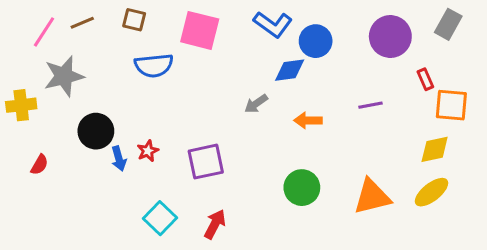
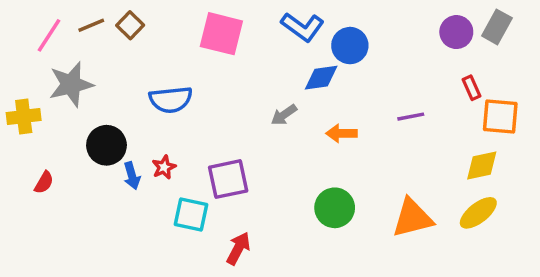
brown square: (134, 20) -> (130, 25), moved, turned 30
purple circle: (390, 37) -> (456, 32), moved, size x0.7
blue semicircle: (154, 66) -> (171, 100), moved
cyan square: (160, 218) -> (191, 215), moved, turned -32

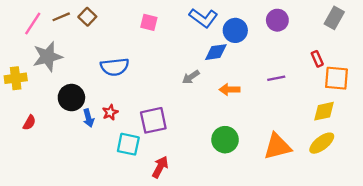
purple circle: (456, 32) -> (277, 20), moved
pink square: (221, 34) -> (149, 22), size x0.6

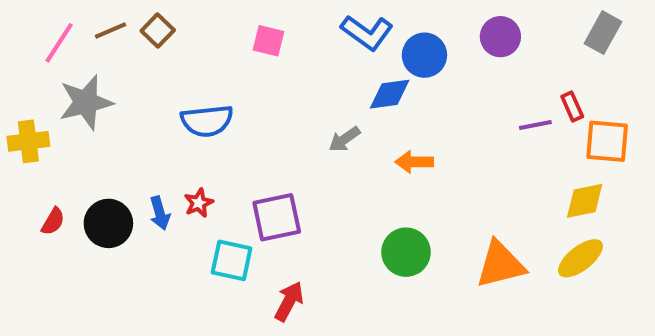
purple line: (276, 78) -> (535, 125), moved
black circle: (71, 98) -> (108, 223), moved

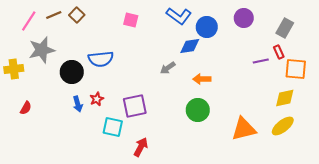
gray rectangle: (603, 33) -> (285, 28), moved
black circle: (108, 223) -> (72, 72), moved
green circle: (406, 252) -> (198, 110), moved

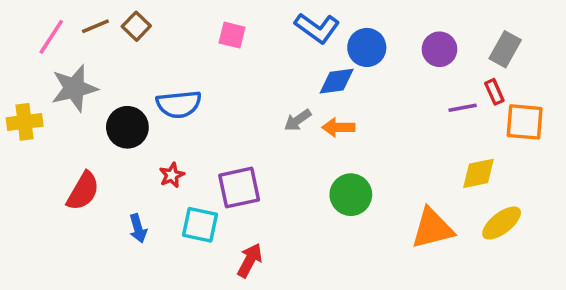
purple circle: (244, 18) -> (439, 49), moved
orange arrow: (202, 79) -> (338, 127), moved
yellow diamond: (285, 98) -> (478, 173), moved
blue arrow: (78, 104) -> (138, 228), moved
red semicircle: (26, 108) -> (83, 191), moved, size x1.6

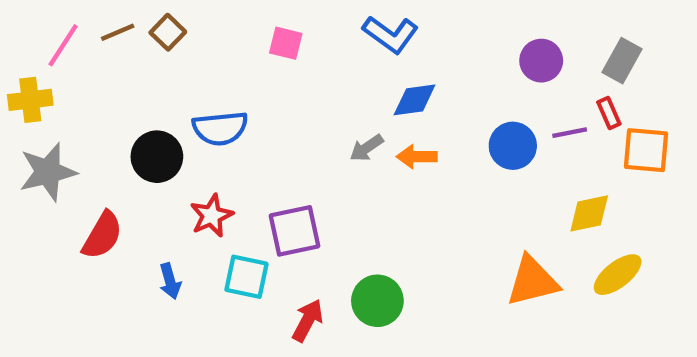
blue circle: (367, 47) -> (513, 146), moved
gray star: (74, 88) -> (48, 172), moved
yellow cross: (25, 122) -> (30, 100), moved
red star: (172, 175) -> (211, 216), size x1.4
green circle: (351, 195) -> (377, 301), moved

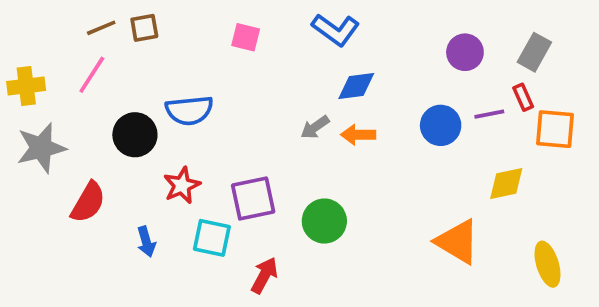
brown square: (168, 32) -> (144, 28), turned 36
pink line: (63, 45) -> (92, 75), moved
yellow ellipse: (618, 275) -> (547, 264), moved, turned -69
orange triangle: (532, 281) -> (457, 242), turned 45
green circle: (377, 301) -> (324, 221), moved

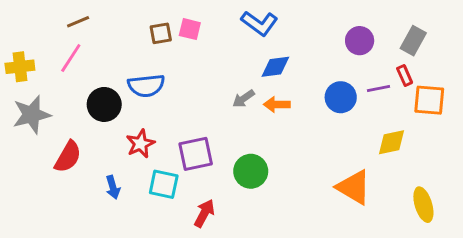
brown square: (144, 28) -> (161, 33), moved

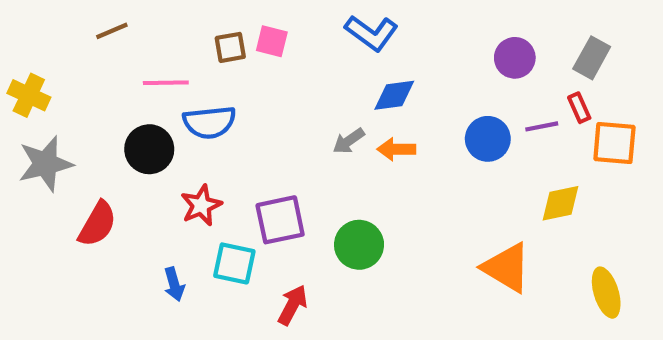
pink line: (71, 58) -> (166, 83), moved, turned 56
yellow cross: (20, 67) -> (29, 95), turned 32
blue arrow: (113, 187) -> (174, 284), moved

